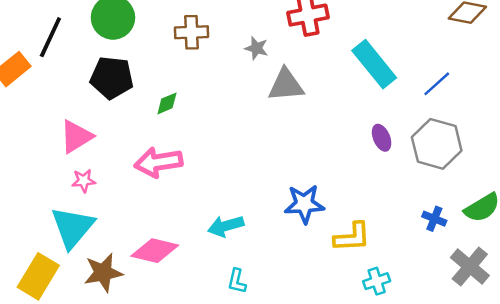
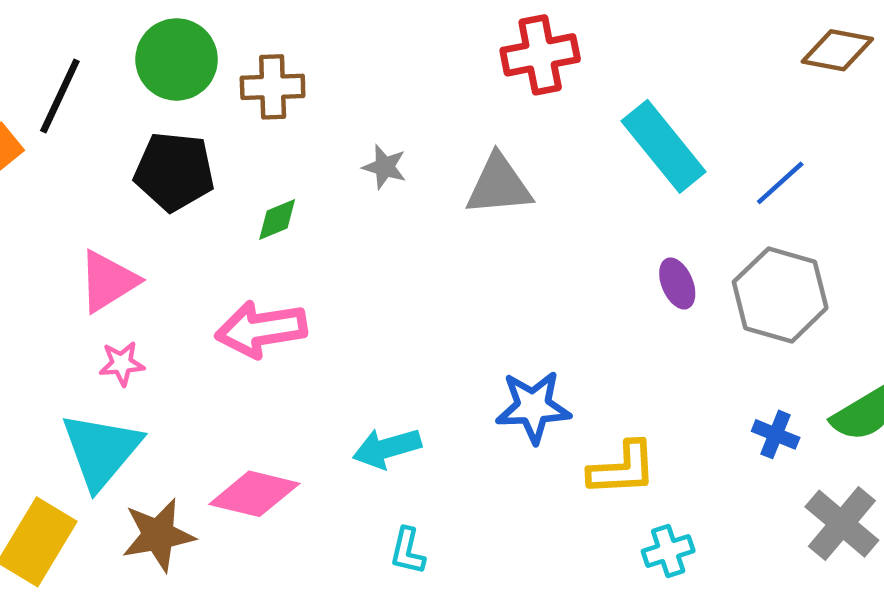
brown cross: (191, 32) -> (273, 87), moved
gray star: (256, 48) -> (385, 167), moved

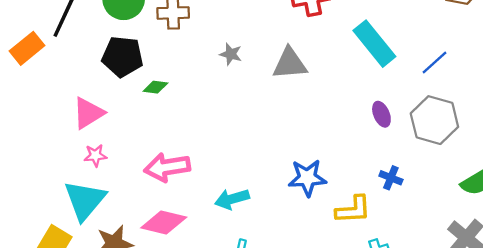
green diamond: (277, 219) -> (155, 87), moved, turned 30
pink arrow: (261, 329) -> (167, 167), moved
blue cross: (776, 434) -> (391, 178), moved

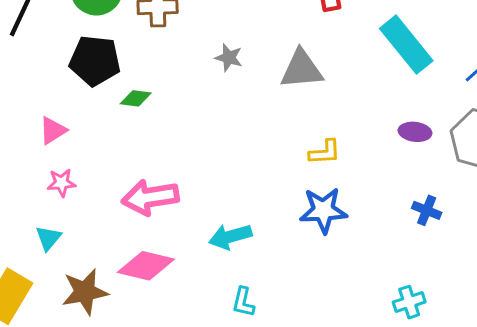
pink triangle: (88, 113) -> (53, 130), size x0.7
purple ellipse: (381, 114) -> (415, 132), turned -60
cyan triangle: (85, 200) -> (48, 238), size x0.5
yellow L-shape: (353, 210) -> (325, 152), moved, size x0.7

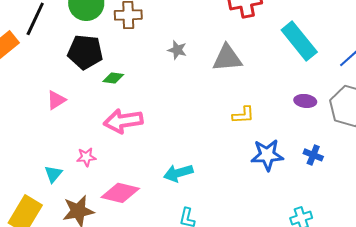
pink star: (62, 183) -> (86, 157), moved
pink arrow: (150, 197) -> (123, 121), moved
blue star: (323, 210) -> (267, 155), moved

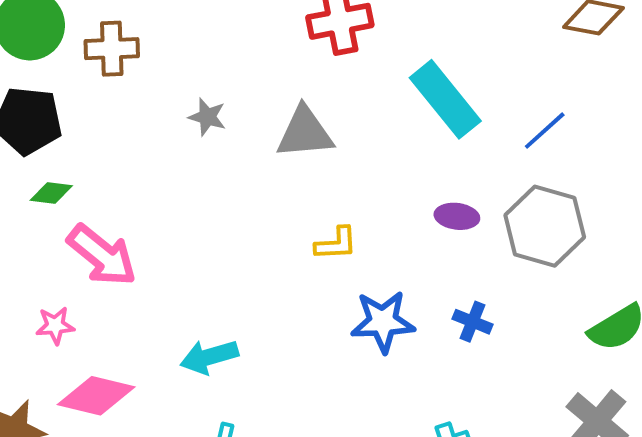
green diamond: (113, 78) -> (51, 193), moved
pink arrow: (123, 121) -> (102, 255), turned -132
pink star: (86, 157) -> (55, 326), moved

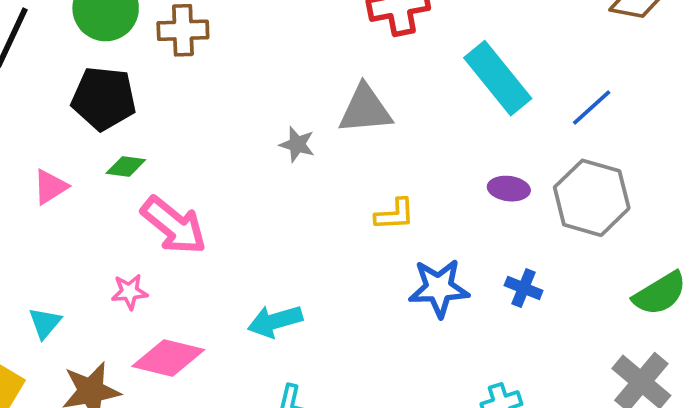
gray star: (207, 117) -> (297, 144), moved

